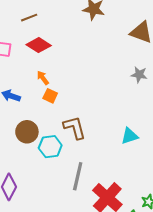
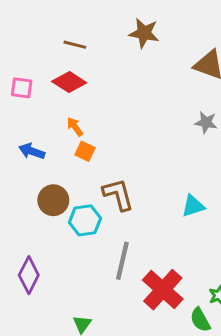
brown line: (29, 18) -> (75, 45), moved, turned 35

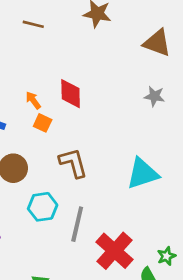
red diamond: (69, 82) -> (71, 94), moved, turned 56
cyan triangle: (193, 206) -> (142, 174), size x1.5
cyan hexagon: (85, 220) -> (43, 207), moved

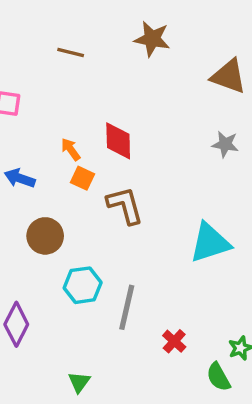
brown L-shape: (73, 163) -> (125, 205), moved
red cross: (114, 251) -> (174, 341), size x0.5

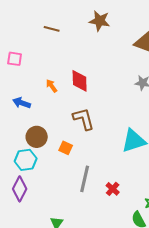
orange square: (83, 178) -> (66, 148), moved
cyan hexagon: (83, 285) -> (26, 160), moved
red cross: (174, 341) -> (113, 189), moved

